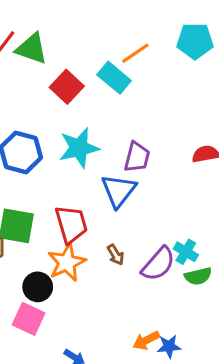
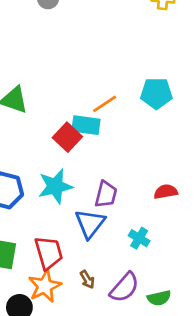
cyan rectangle: (114, 78) -> (86, 125), turned -32
red square: (67, 87) -> (67, 137), moved
cyan cross: (186, 252) -> (139, 238), moved

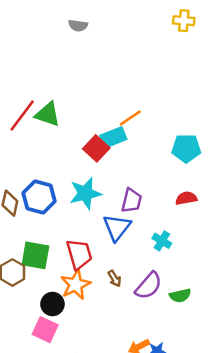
cyan pentagon: (156, 93) -> (186, 148), moved
cyan rectangle: (86, 125) -> (113, 137), turned -30

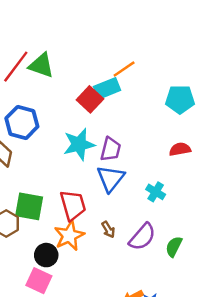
blue hexagon: (39, 197) -> (22, 122), moved
purple trapezoid: (132, 201) -> (111, 149), moved
green semicircle: (180, 296) -> (174, 247), turned 130

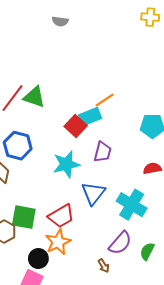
purple trapezoid: (111, 149) -> (103, 152), moved
cyan cross: (156, 192) -> (132, 205), size x1.8
red trapezoid: (73, 205) -> (61, 216), turned 76
brown arrow: (108, 230) -> (104, 266), moved

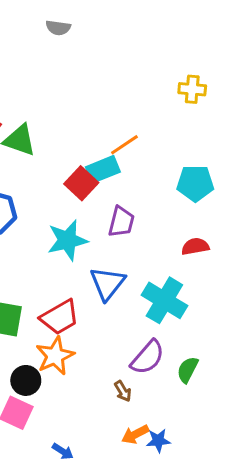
yellow cross: (150, 17) -> (192, 89), moved

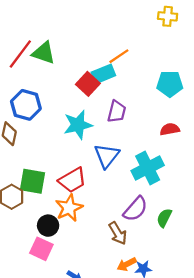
cyan cross: (164, 300) -> (148, 168), turned 32
brown arrow: (123, 391) -> (118, 233), size x1.5

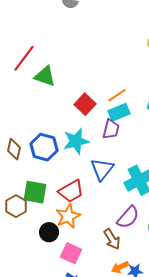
red line: (20, 54) -> (24, 58), moved
orange line: (119, 56) -> (117, 95), moved
cyan rectangle: (103, 74) -> (119, 112), moved
blue hexagon: (26, 105) -> (44, 147), moved
pink square: (41, 249) -> (71, 253), moved

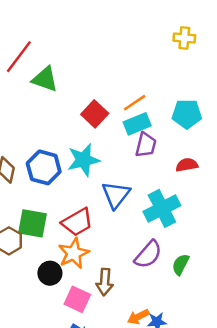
purple trapezoid: (111, 129) -> (146, 145), moved
brown arrow: (112, 239) -> (105, 282), moved, turned 35

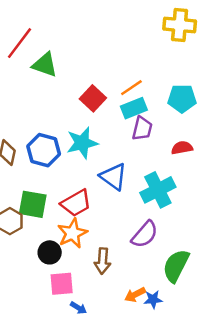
yellow cross: (184, 38) -> (180, 25), size x1.5
blue triangle: (116, 195) -> (113, 177), turned -32
green semicircle: (181, 264) -> (176, 266), moved, size x1.6
pink square: (77, 299) -> (62, 284), moved, turned -30

